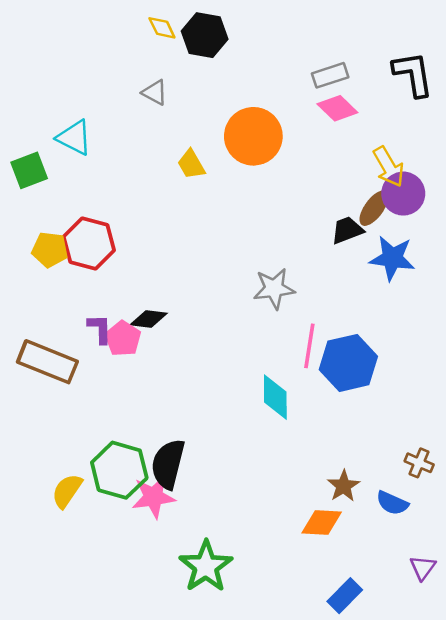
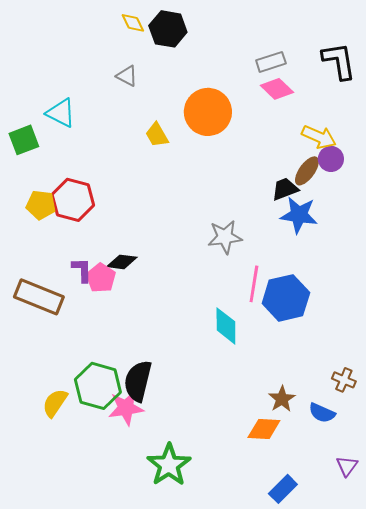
yellow arrow: (389, 167) -> (319, 137), turned -36
purple circle: (403, 194) -> (331, 159), size x0.7
blue star: (392, 258) -> (299, 215), moved

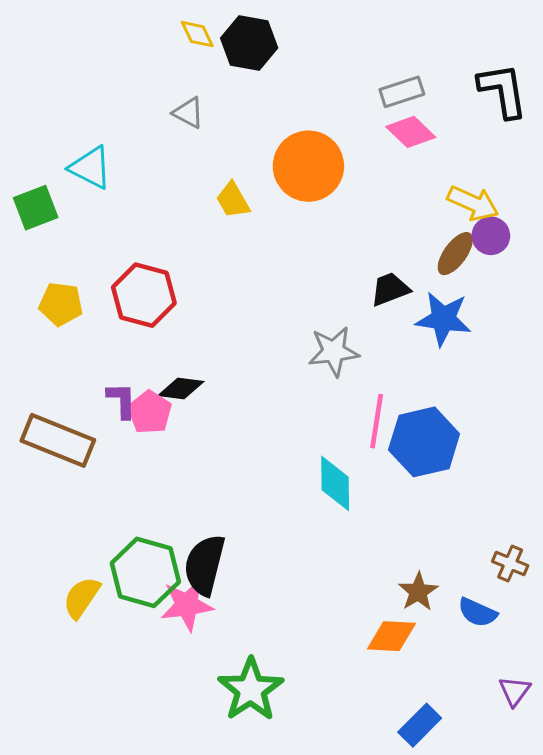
black trapezoid: (285, 189) -> (390, 289), moved
red hexagon: (73, 200) -> (144, 295), moved

